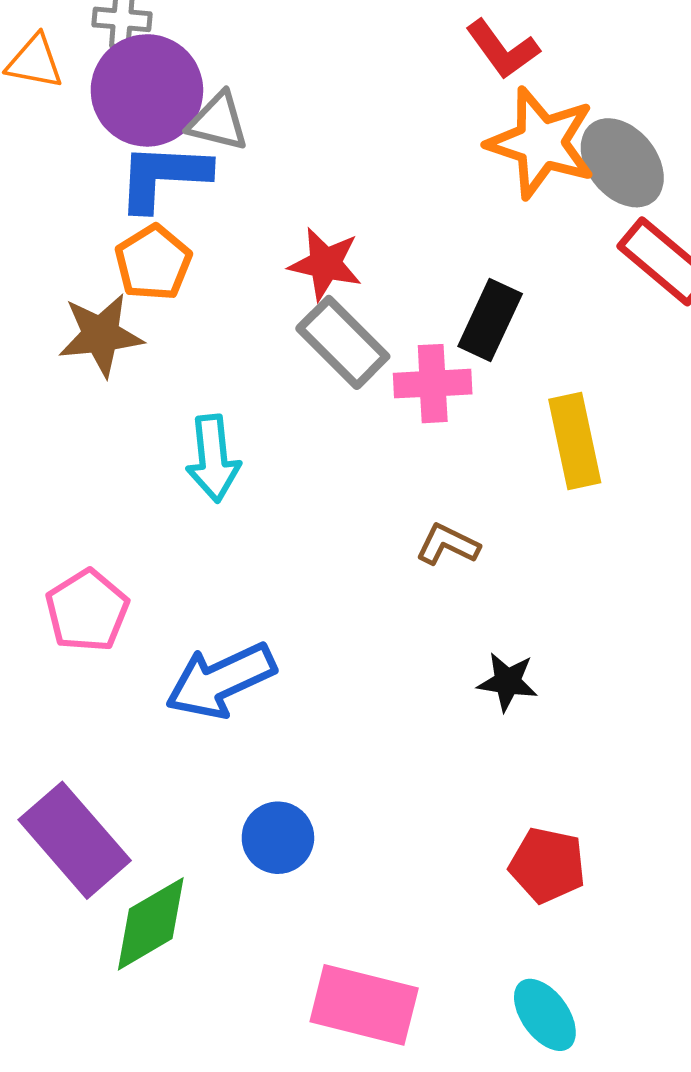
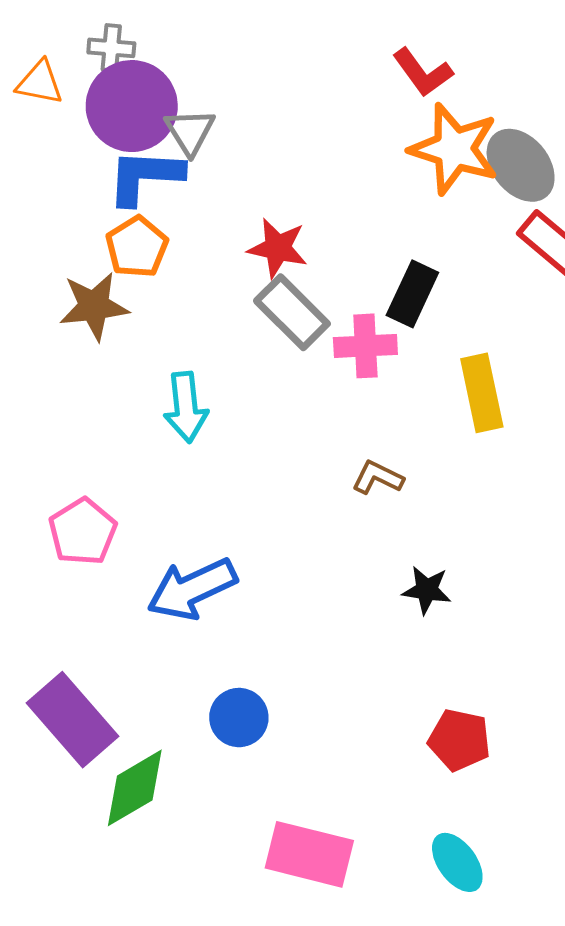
gray triangle: (218, 122) -> (190, 132), turned 44

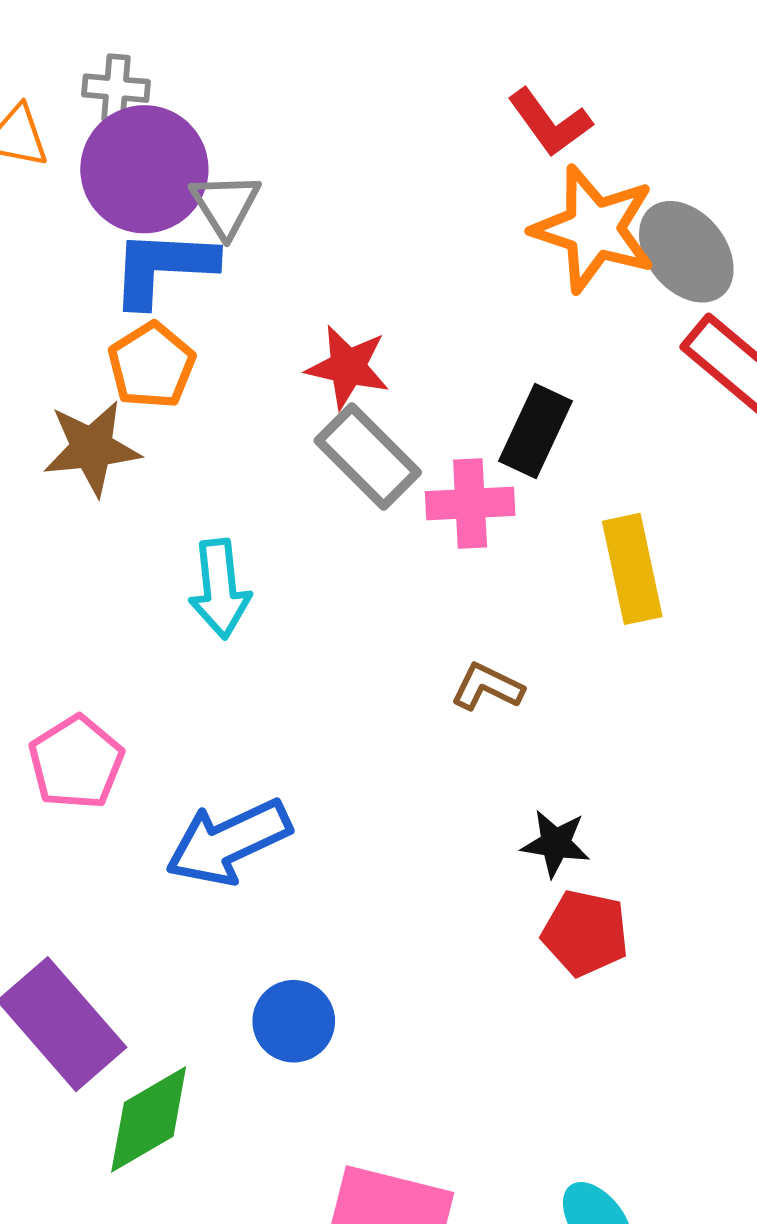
red pentagon: (459, 740) -> (585, 933), moved

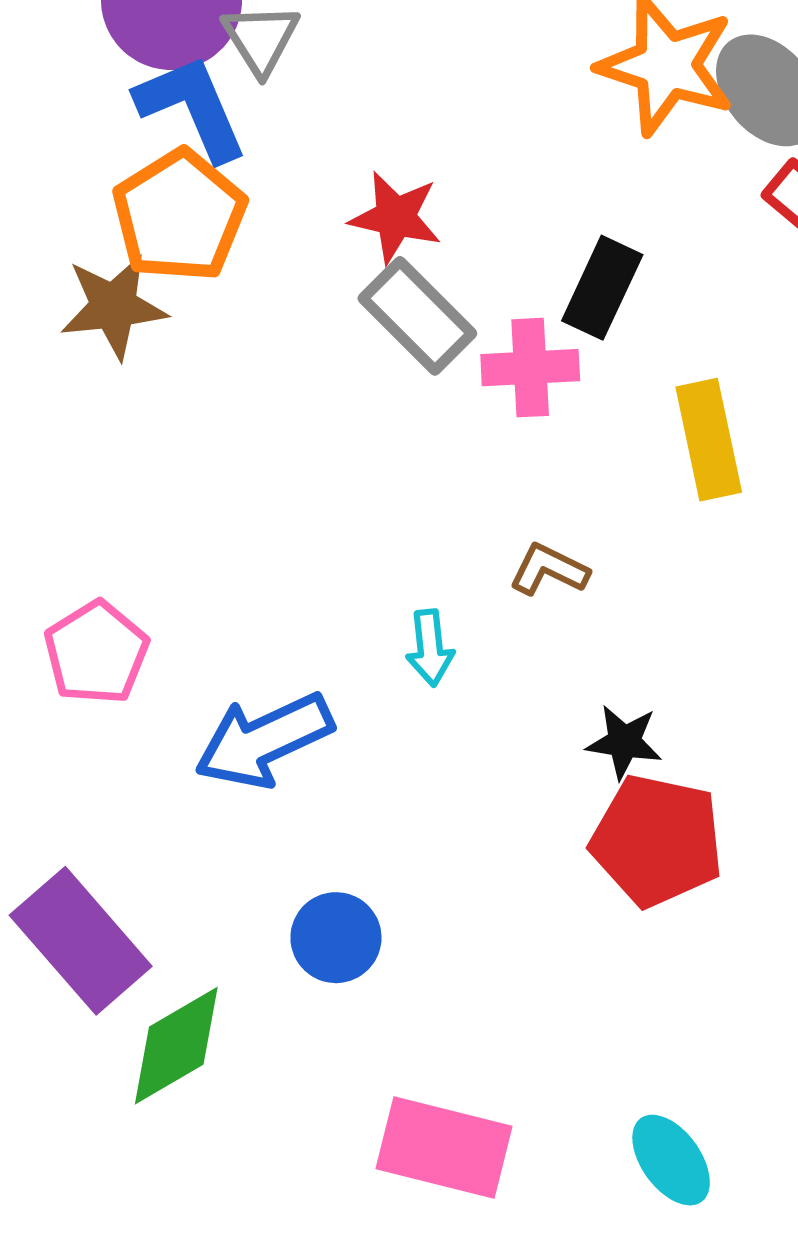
blue L-shape: (163, 267) -> (192, 108), turned 64
orange pentagon: (152, 366) -> (179, 216), size x1.4
cyan arrow: (220, 589) -> (430, 648), moved, size x0.7
red pentagon: (585, 933) -> (657, 841), size x1.4

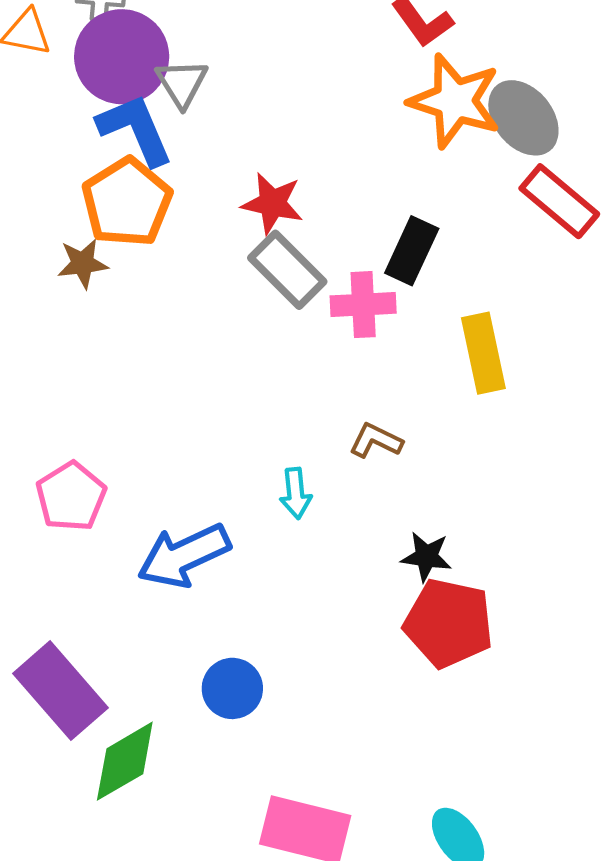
brown star: (114, 307) -> (83, 263), size x0.7

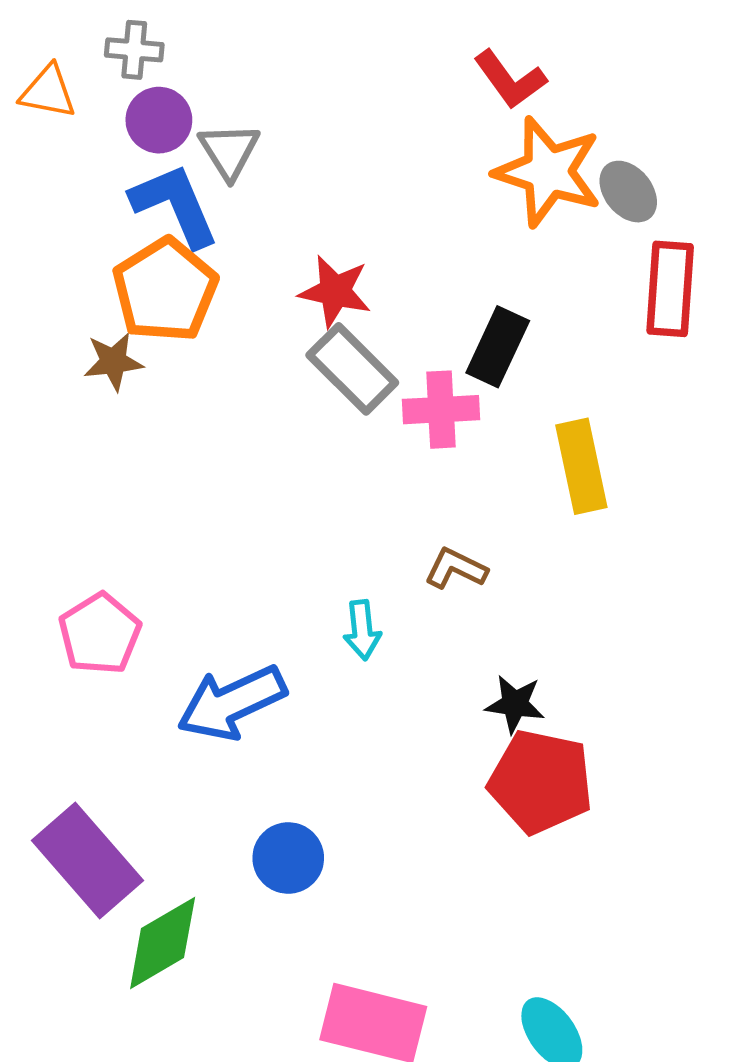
purple circle: (122, 57) -> (159, 120), size x0.6
gray ellipse: (523, 118) -> (628, 192), size x0.7
red rectangle: (559, 201) -> (670, 289), turned 54

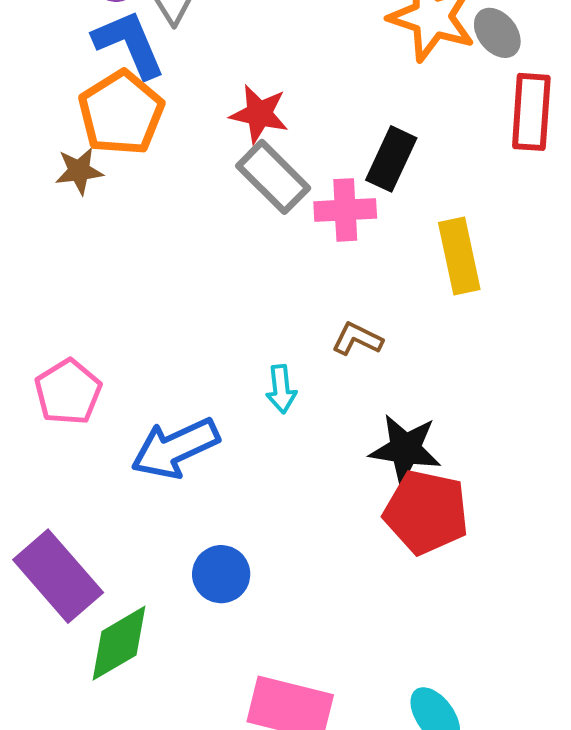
black star: (515, 704) -> (405, 449), size x1.5

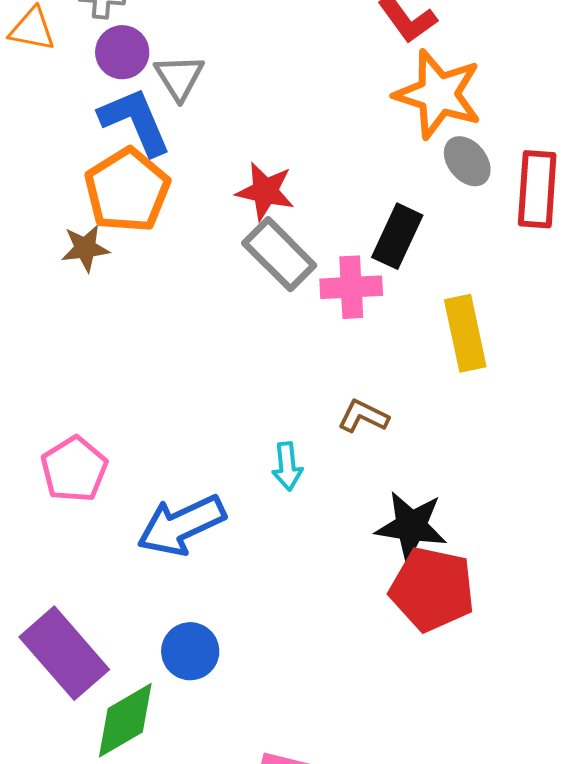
gray ellipse: (497, 33) -> (467, 161), moved
blue circle: (221, 574) -> (190, 651), moved

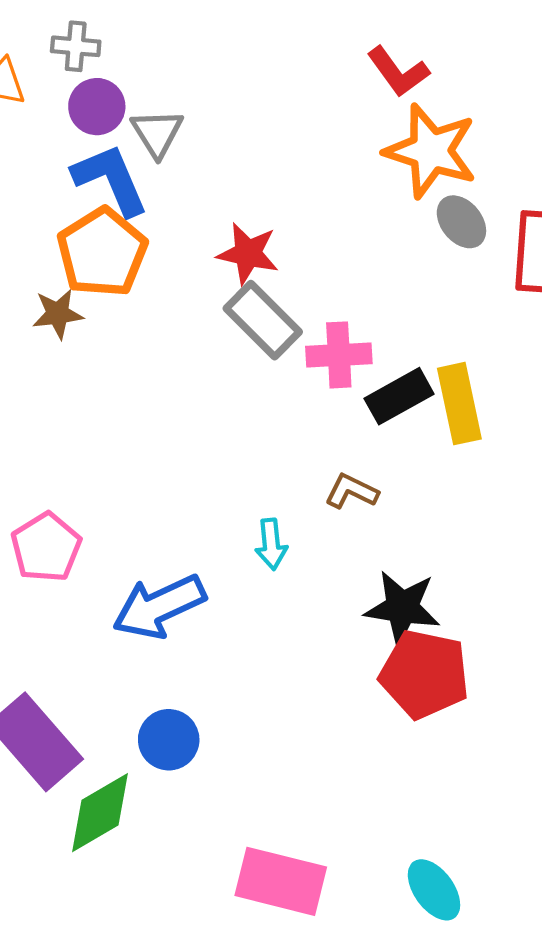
black rectangle: (397, 236) -> (399, 396), moved, turned 36

